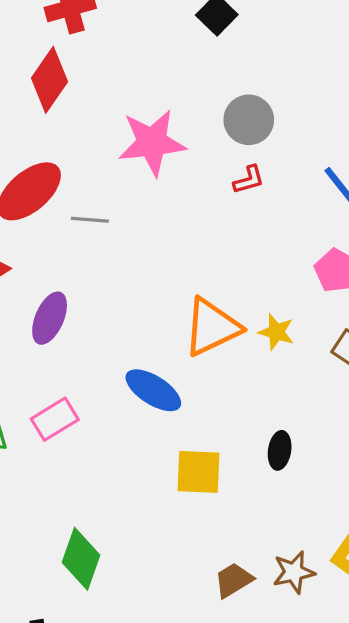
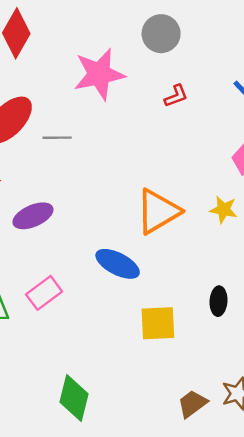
gray circle: (249, 120) -> (161, 34), moved
purple ellipse: (50, 318) -> (33, 216), turned 48
yellow star: (276, 332) -> (224, 210), moved

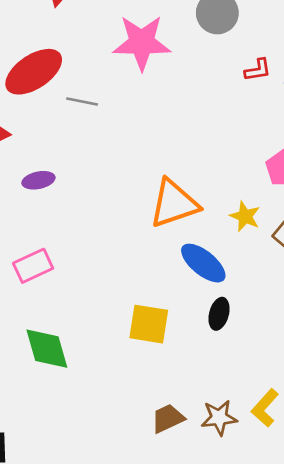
red L-shape: (176, 96) -> (258, 70), moved
purple ellipse: (33, 216) -> (38, 180), size x0.7
blue ellipse: (118, 264) -> (203, 263), moved
green diamond: (74, 398) -> (47, 349), moved, turned -42

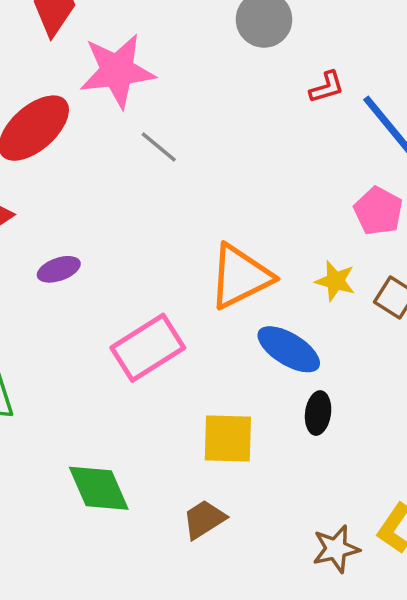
pink star: (142, 43) -> (117, 71), moved
gray line: (82, 102) -> (159, 147), moved, turned 36
pink rectangle: (33, 266) -> (148, 348), moved, size x1.4
brown trapezoid: (168, 418) -> (204, 519), moved

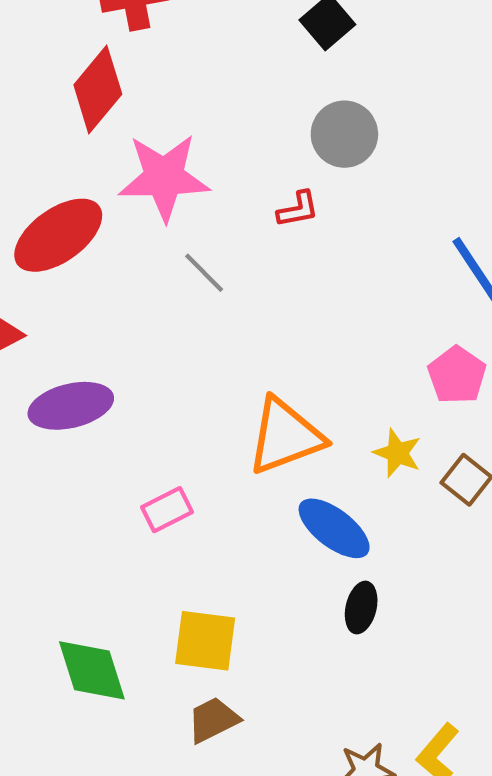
red L-shape: (327, 87) -> (298, 209), moved
purple ellipse: (59, 269) -> (71, 406), size x1.6
pink rectangle: (148, 348) -> (167, 510), size x0.6
yellow square: (228, 438) -> (205, 641), moved

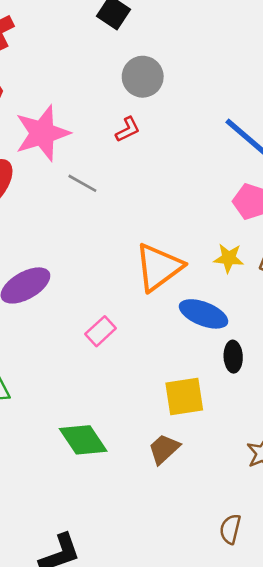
yellow square: (205, 641) -> (184, 397), moved

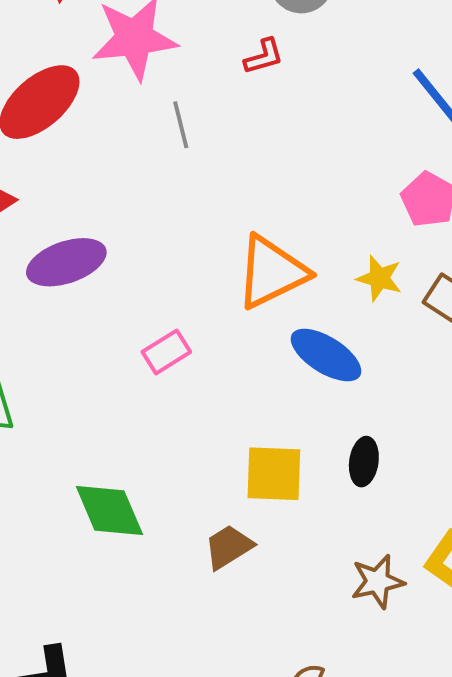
gray line: (82, 183) -> (181, 125), turned 36
black ellipse: (233, 357) -> (364, 462), moved

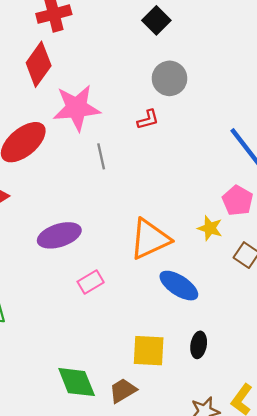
purple ellipse: (66, 262) -> (59, 235), moved
yellow star: (379, 278) -> (210, 228), moved
green diamond: (109, 511) -> (77, 382), moved

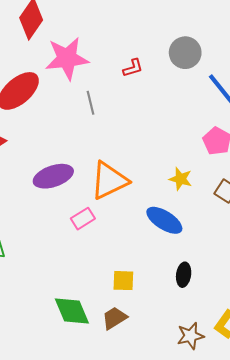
gray circle: (170, 78) -> (185, 53), moved
yellow star: (210, 228) -> (181, 179), moved
orange triangle: (150, 239) -> (109, 180), moved
yellow square: (149, 351) -> (123, 281), moved, size x0.7

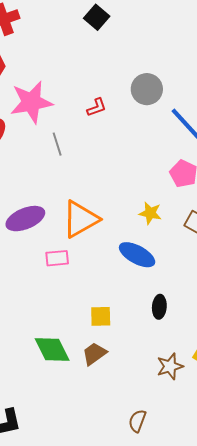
pink rectangle: (83, 219) -> (57, 258), turned 30

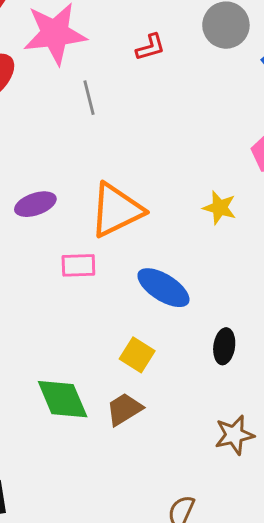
purple ellipse: (25, 219) -> (35, 204), size x0.7
blue ellipse: (137, 255) -> (163, 288), moved
yellow square: (101, 316) -> (137, 355), turned 30

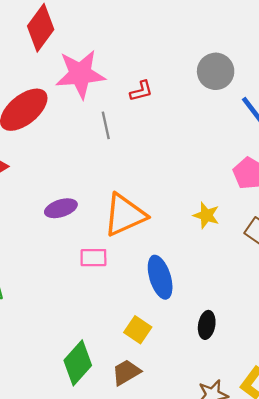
red L-shape: (150, 47) -> (141, 91), moved
blue ellipse: (163, 288) -> (160, 277), turned 39
green diamond: (63, 399) -> (78, 363), turned 63

